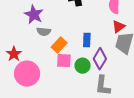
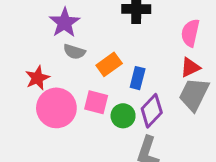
orange rectangle: (59, 45) -> (109, 64), moved
red star: (14, 54) -> (37, 78), moved
pink circle: (27, 74) -> (56, 108), moved

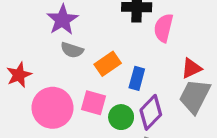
pink semicircle: (190, 33) -> (163, 28), moved
red star: (37, 78) -> (19, 75), moved

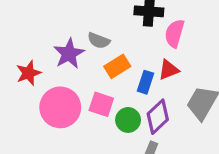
purple star: (62, 20) -> (69, 54), moved
gray semicircle: (72, 50) -> (99, 41), moved
red triangle: (191, 68) -> (169, 70), moved

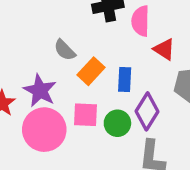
gray semicircle: (99, 41) -> (65, 50), turned 40
purple star: (69, 54) -> (40, 91), moved
red triangle: (169, 70) -> (164, 49), moved, turned -50

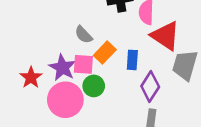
red triangle: (164, 49) -> (165, 36), size x1.6
pink square: (86, 115) -> (83, 64), moved
green circle: (117, 123) -> (94, 86), moved

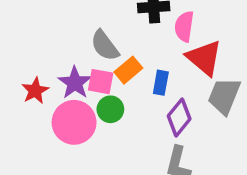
gray semicircle: (83, 35) -> (105, 46), size x1.4

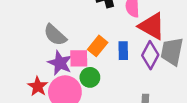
gray semicircle: (105, 46) -> (55, 35), moved
red star: (35, 91) -> (38, 86), moved
purple diamond: (179, 117) -> (150, 55), moved

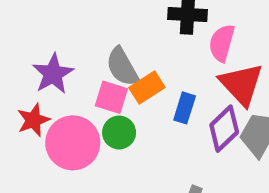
gray semicircle: (55, 35) -> (122, 67), moved
purple star: (60, 63) -> (53, 74), moved

